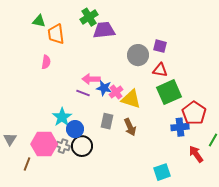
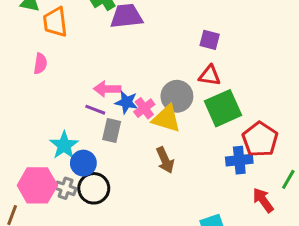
gray circle: (138, 55) -> (177, 96), moved
gray rectangle: (107, 121) -> (112, 130), moved

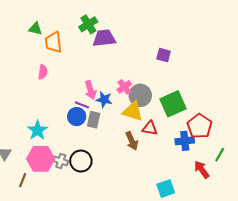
red triangle: (210, 75) -> (150, 128), moved
pink arrow: (107, 89) -> (90, 90), turned -108
pink cross: (144, 108) -> (124, 87), moved
cyan star: (64, 145) -> (37, 130), moved
blue circle: (83, 163) -> (77, 117), moved

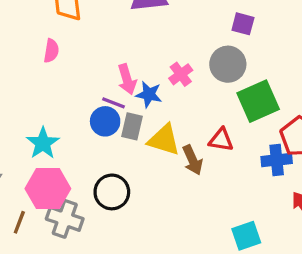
gray circle: (140, 95) -> (228, 64), moved
yellow triangle: (133, 111) -> (164, 140), moved
gray cross: (61, 161) -> (65, 219), moved, size x1.5

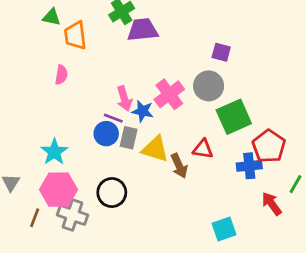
pink cross: (181, 74) -> (169, 94), size x1.5

